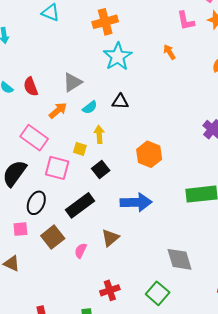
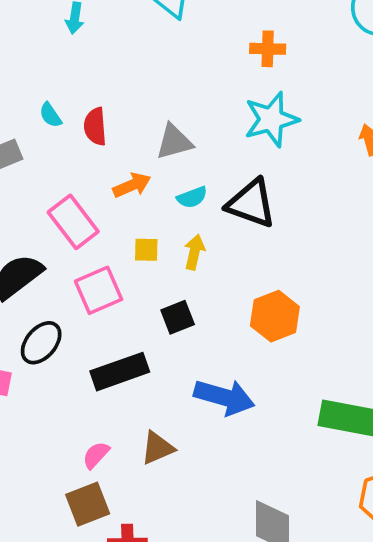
orange cross: (105, 22) -> (268, 49), size x0.7
black triangle: (120, 102) -> (251, 203), size x1.6
yellow square: (80, 149) -> (146, 250), moved, turned -32
pink square: (57, 168) -> (99, 290), turned 35
brown square: (53, 237) -> (88, 504), moved

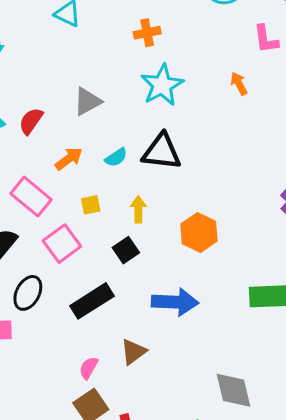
red semicircle: (95, 126) -> (31, 121), turned 52
gray triangle: (174, 142) -> (88, 101), moved
yellow arrow: (194, 252) -> (138, 209), moved

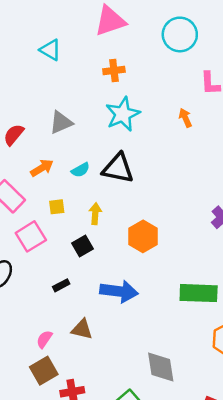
black rectangle: (92, 301) -> (61, 285), moved, size x0.5
brown triangle: (133, 352) -> (82, 329), turned 45

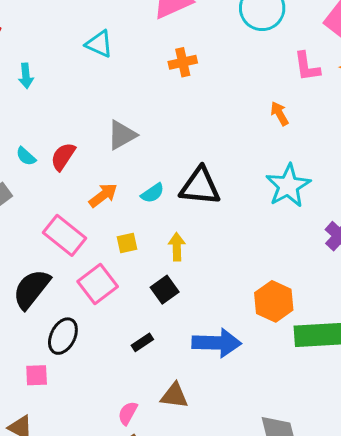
cyan star: (123, 114) -> (288, 186), moved
orange hexagon: (143, 236) -> (274, 301), moved

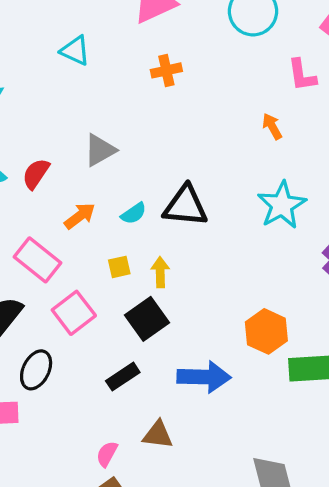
yellow square: (127, 243) -> (119, 267), moved
black square: (165, 290) -> (147, 319), size x1.4
black rectangle: (142, 342) -> (123, 377), size x1.4

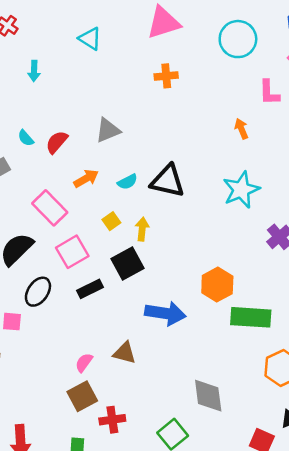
cyan triangle: (75, 51) -> (90, 39), moved
yellow square: (119, 267) -> (111, 221), turned -30
black rectangle: (123, 377) -> (90, 289), moved

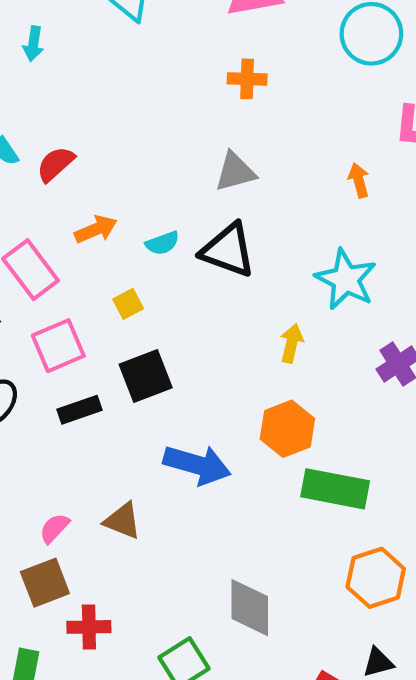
gray triangle: (108, 130) -> (235, 172), moved
cyan star: (241, 190) -> (346, 279), turned -30
yellow arrow: (142, 229) -> (292, 343), moved

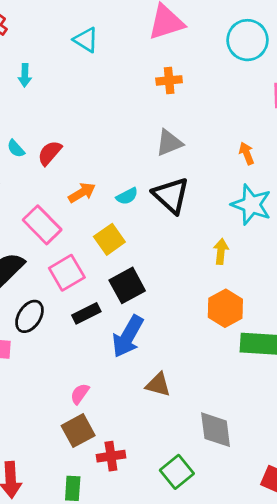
orange arrow: (359, 180) -> (247, 153), moved
black triangle: (228, 250) -> (171, 195), turned 30
yellow square: (128, 304) -> (109, 239), size x1.5
blue arrow: (197, 465) -> (128, 336), moved, turned 111
brown triangle: (123, 521) -> (158, 385), moved

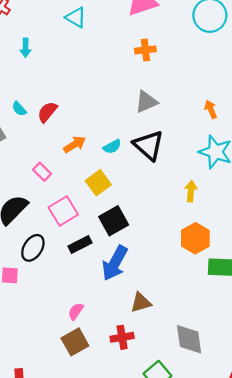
pink rectangle: (42, 225) -> (42, 172), size x0.6
brown triangle: (158, 385) -> (141, 303), turned -30
red cross: (111, 456) -> (122, 337), moved

